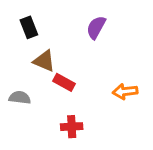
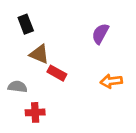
purple semicircle: (96, 27) -> (100, 34), moved
red cross: (72, 127) -> (35, 112), moved

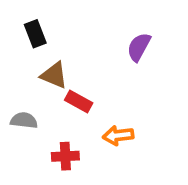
orange arrow: (111, 81) -> (118, 135), moved
red cross: (35, 112) -> (65, 156), moved

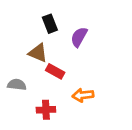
black rectangle: (35, 34) -> (50, 24), moved
purple semicircle: (139, 47) -> (79, 37), moved

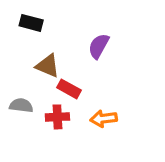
black rectangle: (50, 24) -> (31, 23), moved, turned -54
red cross: (46, 110) -> (57, 117), moved

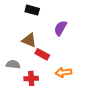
black rectangle: (31, 23) -> (32, 10), moved
red cross: (57, 117) -> (31, 78), moved

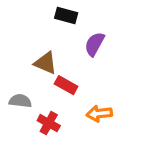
black rectangle: (32, 10) -> (66, 16), moved
red cross: (31, 78) -> (49, 123), turned 32

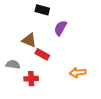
orange arrow: (99, 114) -> (78, 73), moved
red cross: (49, 123) -> (31, 79), turned -32

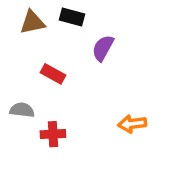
brown triangle: (29, 40) -> (32, 22), moved, turned -35
red rectangle: (42, 54) -> (53, 74), moved

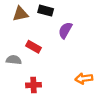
gray semicircle: (22, 110) -> (14, 60), moved

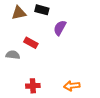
orange arrow: (84, 78) -> (72, 86), moved
red cross: (34, 85) -> (33, 86), moved

